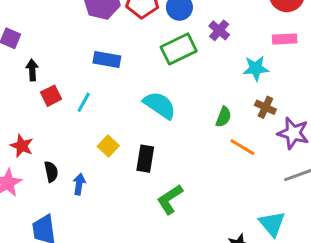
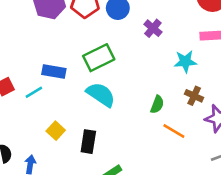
green rectangle: (179, 49) -> (99, 58), moved
blue rectangle: (107, 60) -> (54, 71), moved
cyan line: (84, 102) -> (34, 92), turned 30

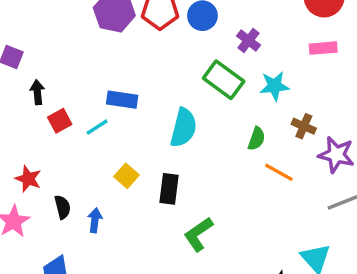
green rectangle: (99, 58) -> (224, 80), moved, turned 64
cyan star: (185, 62) -> (274, 86), moved
cyan semicircle: (101, 94) -> (184, 128), turned 72

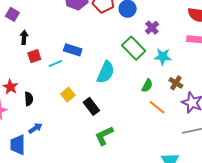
black rectangle: (169, 189) -> (91, 106), turned -54
black semicircle: (62, 207) -> (29, 99), moved
blue arrow: (95, 220) -> (35, 128), moved, turned 40

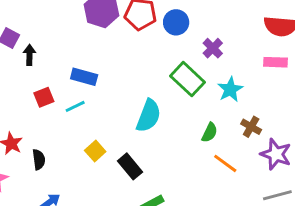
black arrow: (24, 37) -> (29, 55), moved
blue rectangle: (73, 50) -> (84, 77), moved
cyan star: (163, 57) -> (230, 89), turned -30

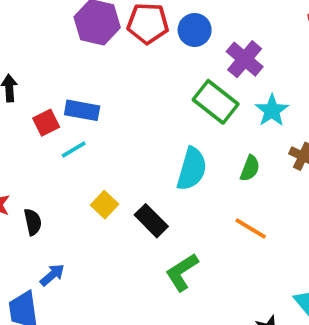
purple cross: (213, 48) -> (245, 59), size x1.4
red square: (44, 97) -> (46, 123), moved
cyan semicircle: (149, 116) -> (192, 169), moved
orange line: (225, 163) -> (251, 228), moved

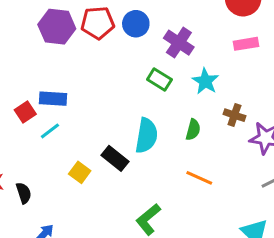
green rectangle: (216, 102) -> (159, 79), size x0.7
black rectangle: (151, 221) -> (115, 158), moved

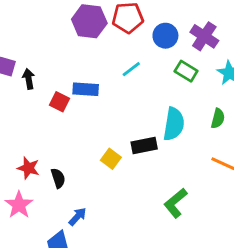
blue circle: (136, 24) -> (165, 36), moved
red square: (25, 112) -> (60, 102), turned -30
cyan line: (50, 131) -> (131, 69), moved
black rectangle: (115, 158) -> (144, 146), turned -50

